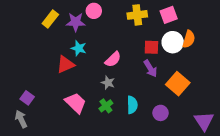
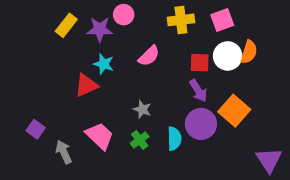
pink semicircle: (113, 59) -> (149, 56), moved
purple circle: (161, 113) -> (201, 124), moved, size x1.5
gray arrow: (21, 119) -> (64, 152), moved

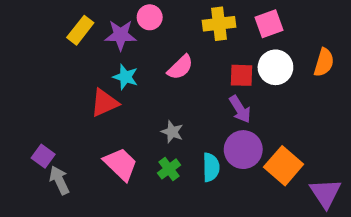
orange semicircle: (249, 52) -> (324, 62), moved
orange square: (234, 111) -> (284, 166), moved
gray arrow: (64, 152) -> (59, 180), moved

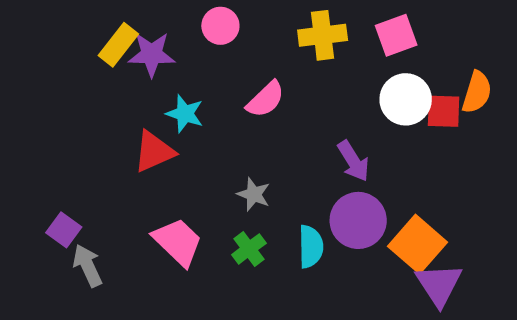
purple star: (121, 35) -> (152, 54), moved
red square: (242, 75) -> (444, 111), moved
purple triangle: (325, 193) -> (439, 285), moved

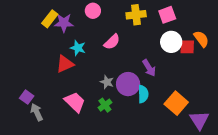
orange semicircle: (477, 92) -> (201, 39), turned -54
purple circle: (358, 220) -> (128, 84), moved
cyan semicircle: (311, 247) -> (143, 94), moved
purple triangle: (439, 285) -> (199, 120), moved

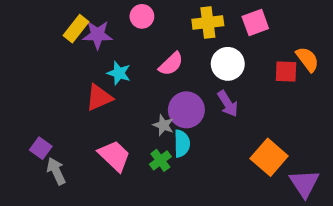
white circle: (171, 42) -> (228, 64), moved
purple circle: (128, 84) -> (186, 110), moved
cyan semicircle: (143, 94) -> (182, 144), moved

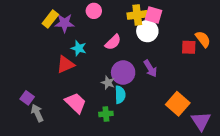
pink square: (255, 22) -> (153, 15), moved, turned 36
white circle: (228, 64) -> (147, 31), moved
green cross: (160, 160) -> (106, 114), moved, turned 32

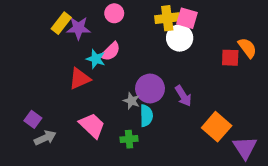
pink semicircle: (113, 42) -> (111, 52), moved
purple arrow: (150, 68) -> (183, 96), moved
gray arrow: (37, 113) -> (45, 138), turned 90

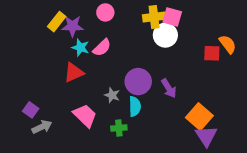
cyan star: (96, 59) -> (80, 48), moved
gray star: (131, 101) -> (112, 95), moved
purple triangle: (245, 148) -> (206, 136), moved

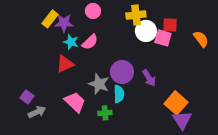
pink square: (172, 17) -> (163, 38), moved
red square: (212, 53) -> (170, 25), moved
gray star: (112, 95) -> (99, 84), size x1.5

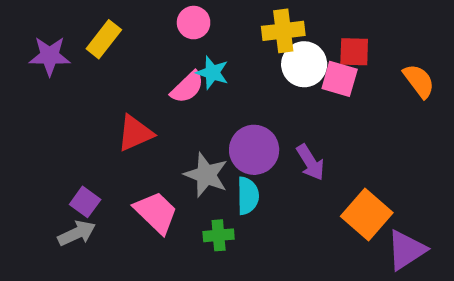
purple star: (64, 23) -> (50, 56), moved
cyan star: (71, 42) -> (212, 73), moved
purple square: (27, 97) -> (85, 202), moved
purple triangle: (182, 120) -> (406, 250), moved, turned 30

